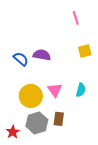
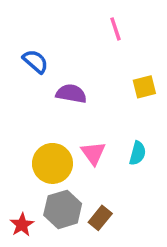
pink line: (76, 18) -> (115, 29), moved
blue semicircle: (21, 59) -> (35, 61), moved
brown rectangle: (59, 119) -> (100, 218), moved, turned 32

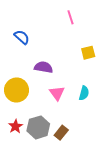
purple semicircle: (71, 94) -> (44, 67), moved
yellow circle: (52, 163) -> (17, 90), moved
red star: (22, 225) -> (15, 126), moved

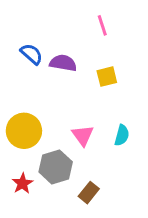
yellow square: (88, 53) -> (107, 77), moved
purple semicircle: (44, 67) -> (63, 63), moved
gray hexagon: (38, 127) -> (56, 167), moved

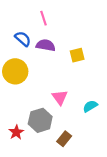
pink line: (102, 25) -> (43, 18), moved
yellow circle: (24, 131) -> (15, 71), moved
cyan semicircle: (122, 135) -> (90, 106), moved, turned -136

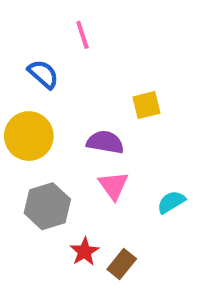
purple semicircle: (46, 45) -> (105, 142), moved
gray hexagon: (40, 120) -> (47, 206), moved
red star: (16, 132) -> (85, 252), moved

